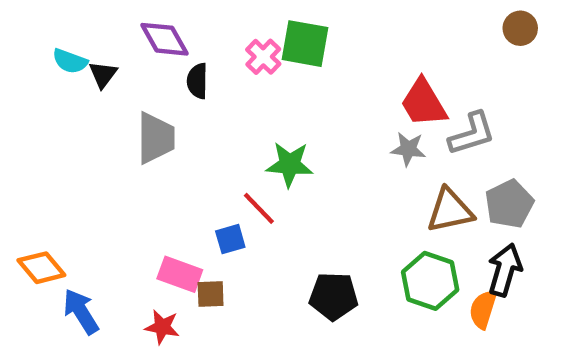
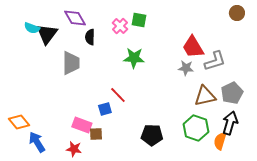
green square: (305, 44) -> (139, 20), size x0.7
black triangle: (103, 74) -> (47, 34), size x1.6
green star: (290, 164) -> (134, 58), moved

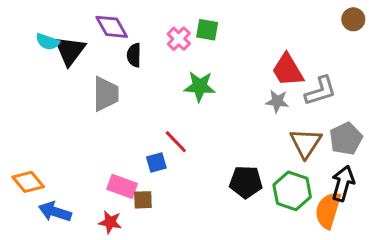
brown triangle: (205, 96) -> (306, 143), turned -45
black pentagon: (152, 135) -> (246, 182), moved
orange semicircle: (220, 141) -> (328, 210), size x1.4
blue arrow: (37, 142) -> (55, 212), turned -40

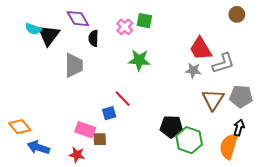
brown circle: (353, 19) -> (237, 14), moved
gray pentagon: (346, 139) -> (241, 96), turned 30
black arrow: (343, 183) -> (239, 128), size x0.7
green hexagon: (292, 191) -> (189, 140), moved

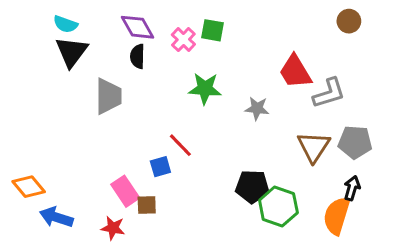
purple diamond: (78, 19) -> (137, 27), moved
cyan semicircle: (33, 29) -> (65, 24), moved
gray star: (193, 71) -> (257, 108), moved
pink rectangle: (85, 130) -> (125, 191), turned 36

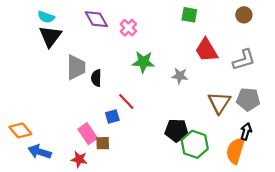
green square: (213, 30) -> (189, 15), moved
black semicircle: (137, 56) -> (96, 78), moved
gray L-shape: (329, 93) -> (244, 60), moved

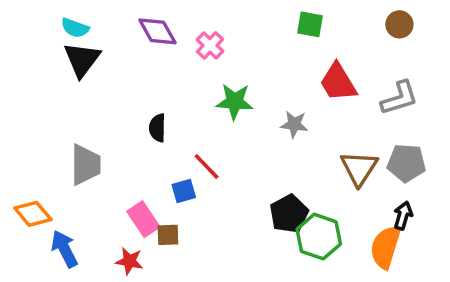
gray trapezoid: (76, 67) -> (86, 165), moved
black pentagon: (177, 130) -> (289, 214), turned -30
blue arrow: (40, 152) -> (64, 249), turned 45

